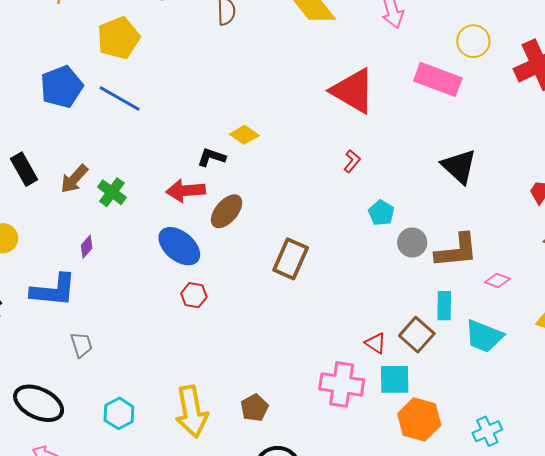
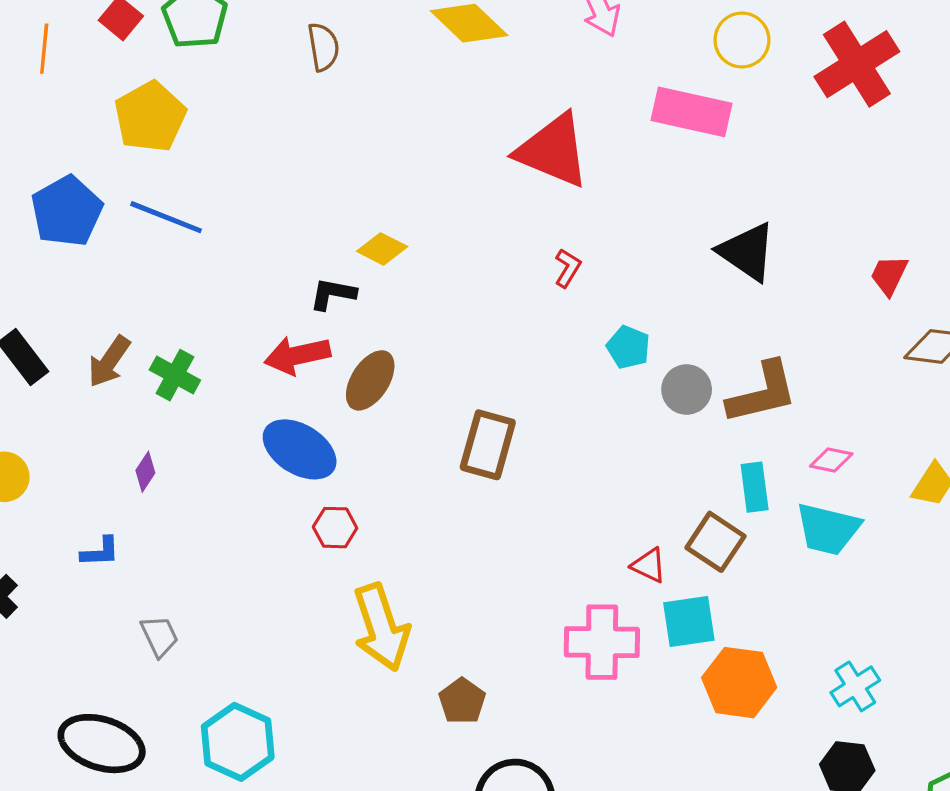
pink diamond: (497, 280) -> (831, 460), moved
blue L-shape: (53, 290) -> (100, 552), size x0.5
yellow arrow: (192, 412) -> (381, 627), moved
cyan hexagon: (119, 413) -> (238, 742), size x1.4

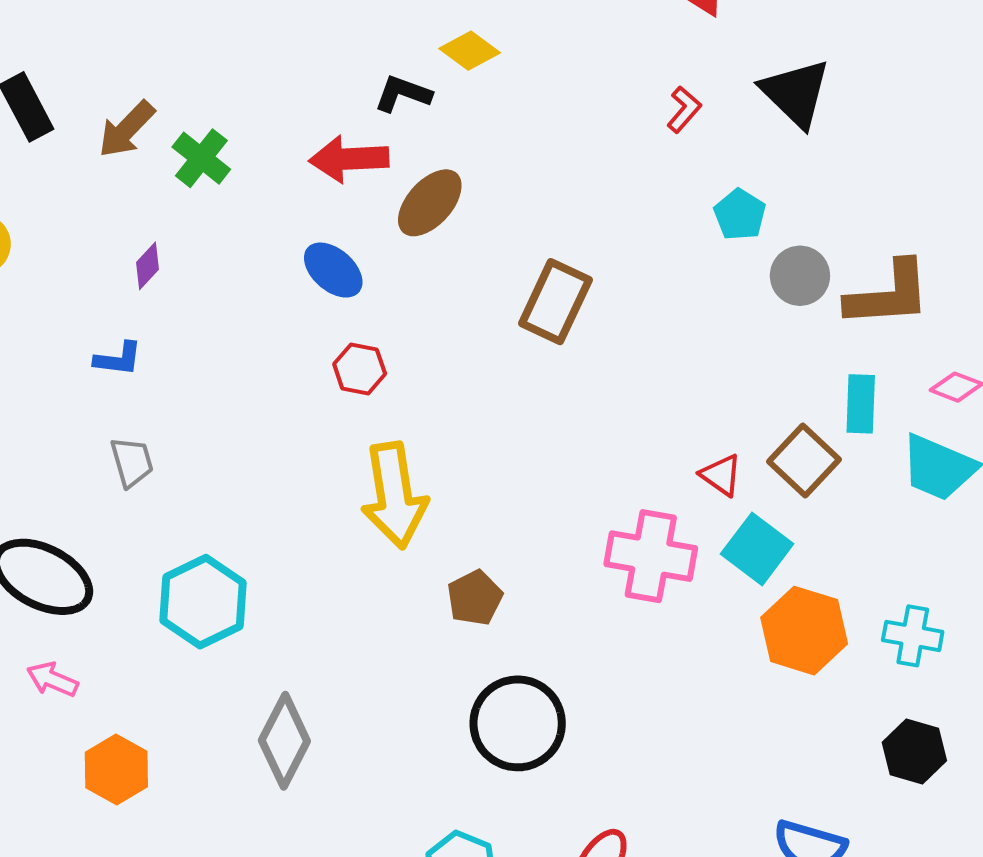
black triangle: (747, 252) -> (796, 93), moved
blue ellipse: (300, 449) -> (333, 270), size x0.7
blue L-shape: (100, 552) -> (118, 359), moved
cyan square: (689, 622) -> (757, 549), turned 36
cyan cross: (855, 686) -> (913, 636), moved, turned 33

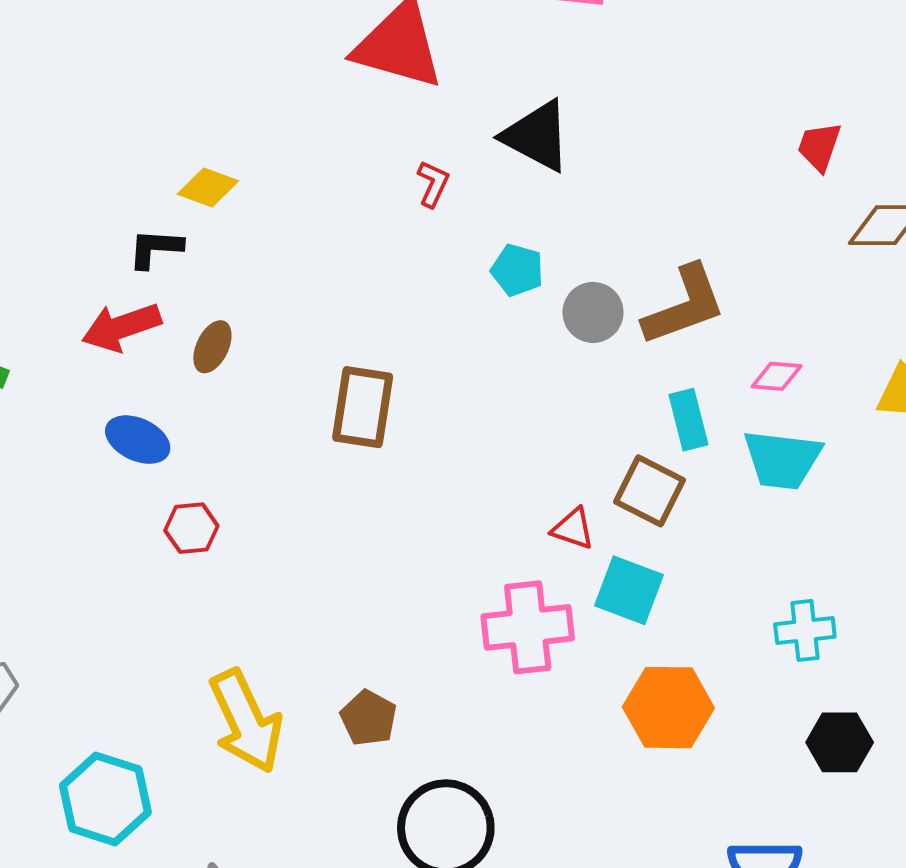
brown ellipse: (430, 203) -> (212, 347), size x0.7
yellow arrow: (394, 495) -> (246, 721), moved
orange hexagon: (804, 631) -> (668, 708), moved

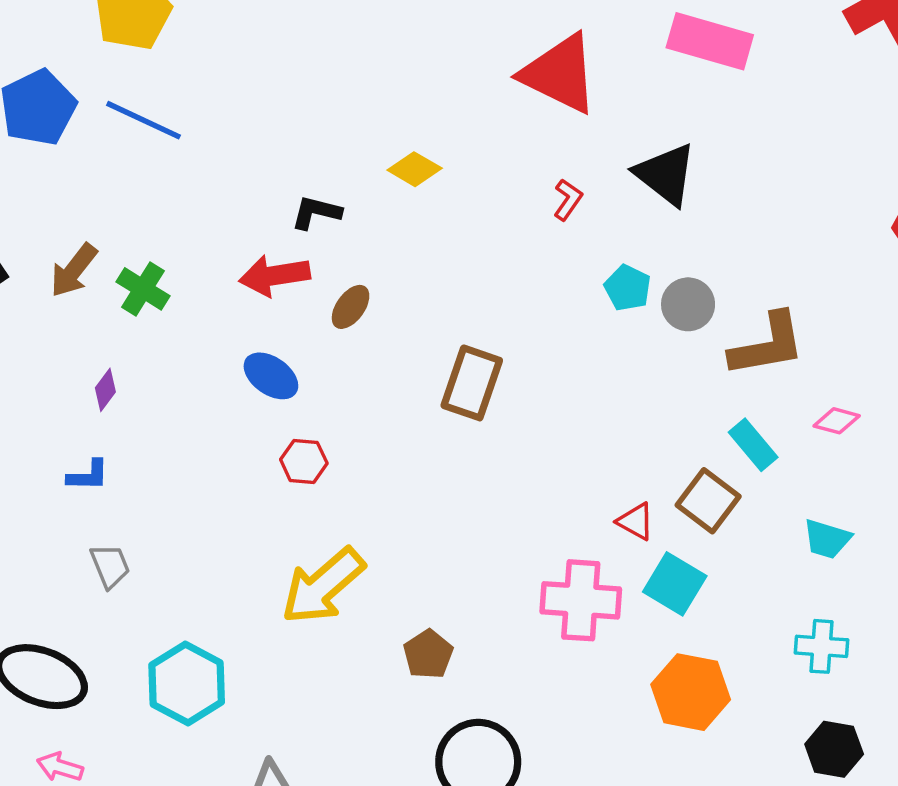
yellow diamond: (208, 187) -> (415, 169), moved
gray circle: (593, 312) -> (688, 304), moved
cyan rectangle: (688, 420) -> (753, 445), turned -36
cyan trapezoid: (782, 459) -> (827, 539), moved, size x0.7
yellow arrow: (246, 721) -> (323, 586), moved, turned 64

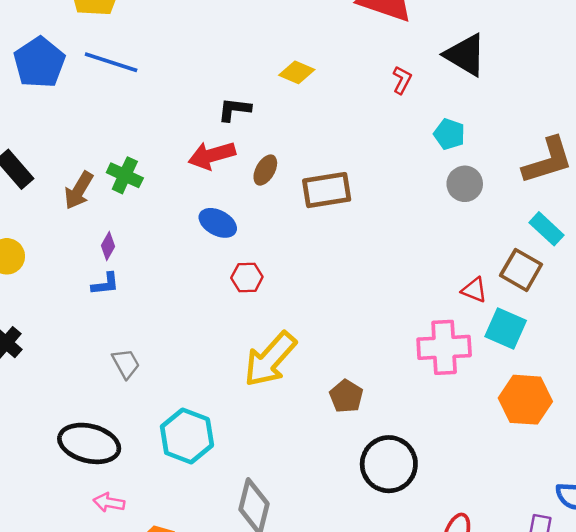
brown arrow: (74, 270) -> (79, 190), moved
gray circle: (688, 304) -> (465, 184), moved
brown rectangle: (472, 383) -> (327, 190), moved, turned 69
blue L-shape: (88, 475) -> (105, 284), moved

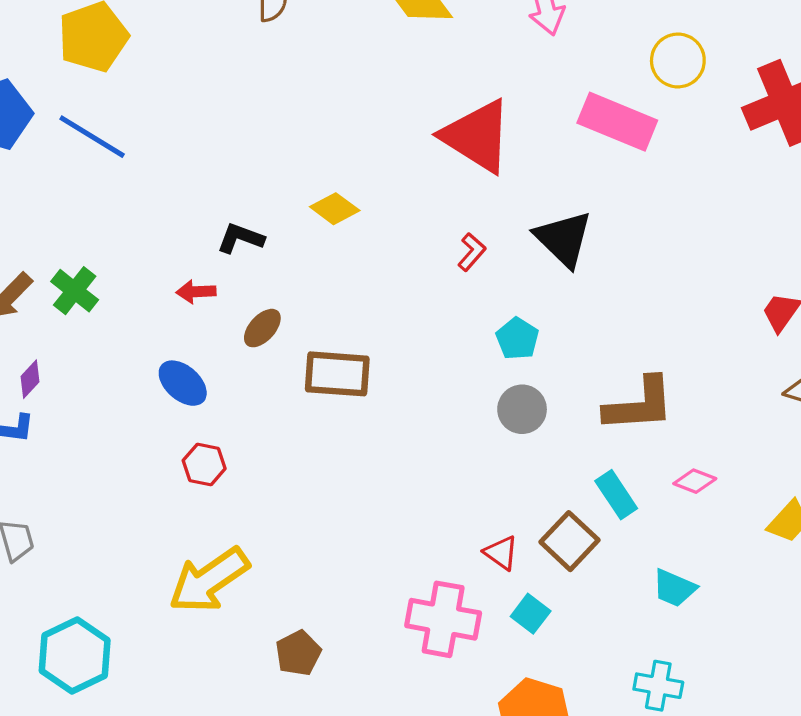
red arrow: (212, 155) -> (196, 292), size x0.6
cyan square: (506, 328) -> (531, 614), size x0.7

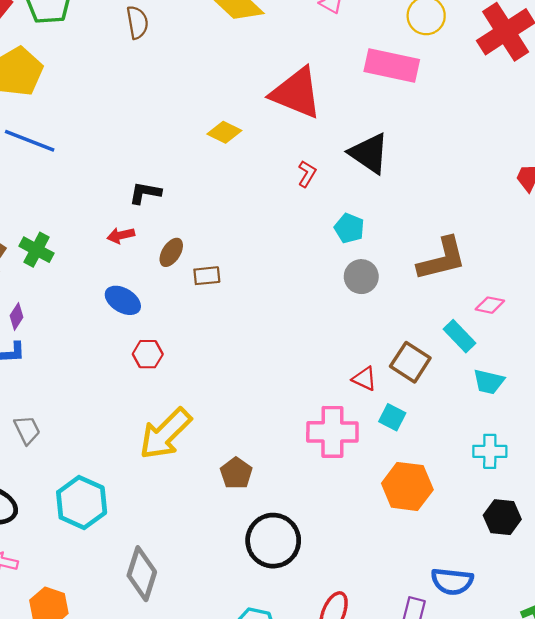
yellow diamond: (335, 209) -> (224, 132), moved
brown rectangle: (337, 374) -> (207, 276), moved, size x0.6
cyan rectangle: (616, 495) -> (459, 336), moved

